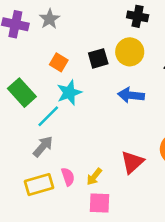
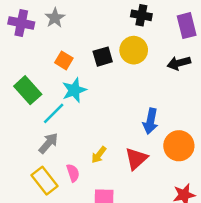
blue arrow: (131, 95) -> (150, 121), moved, turned -85
yellow arrow: (94, 177) -> (99, 155), moved
yellow rectangle: (39, 185) -> (45, 181), turned 68

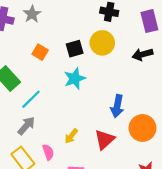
cyan star: (74, 90) -> (75, 79), moved

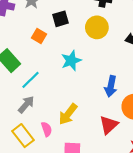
black square: (75, 49) -> (60, 19), moved
yellow arrow: (71, 136) -> (68, 114), size x1.5
red triangle: (105, 139) -> (109, 125), moved

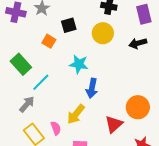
cyan star: (71, 61) -> (79, 64), turned 30
blue arrow: (111, 86) -> (92, 88), moved
gray arrow: (26, 105) -> (27, 104), moved

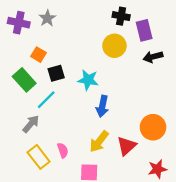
purple rectangle: (144, 14) -> (144, 30), moved
black square: (69, 25) -> (56, 73), moved
orange square: (49, 41) -> (39, 55), moved
yellow arrow: (76, 114) -> (99, 142), moved

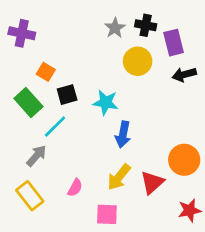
gray star: (47, 18) -> (115, 28), moved
pink semicircle: (63, 150) -> (75, 188), turned 48
yellow rectangle: (39, 157) -> (30, 196), moved

